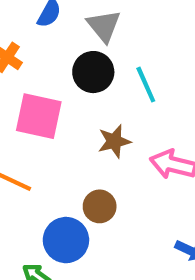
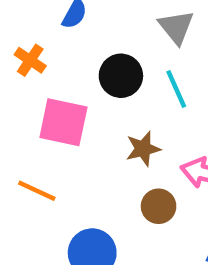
gray triangle: (104, 26) -> (176, 27), moved
brown circle: (100, 206) -> (159, 206), moved

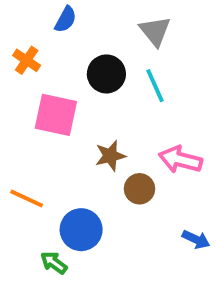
brown star: (143, 149) -> (110, 156), moved
orange line: (37, 191) -> (27, 199), moved

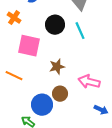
pink arrow: (180, 160) -> (89, 82), moved
brown circle: (139, 189) -> (60, 94), moved
orange line: (27, 199) -> (14, 76), moved

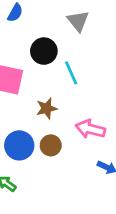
cyan line: (80, 31) -> (71, 73), moved
blue circle: (42, 105) -> (19, 145), moved

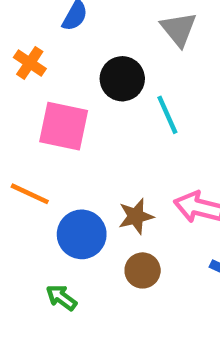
brown star: (47, 108) -> (136, 216), moved
brown circle: (51, 145) -> (143, 270), moved

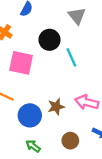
brown circle: (143, 270) -> (70, 141), moved
green arrow: (61, 298) -> (33, 146), moved

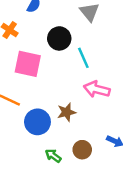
pink arrow: (87, 102) -> (97, 89), moved
green arrow: (33, 146) -> (53, 156), moved

